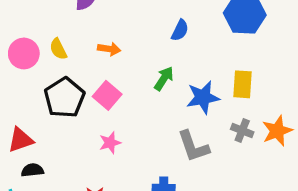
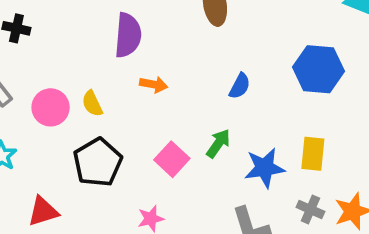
orange arrow: (109, 49) -> (154, 84), moved
pink square: (107, 95) -> (172, 159), moved

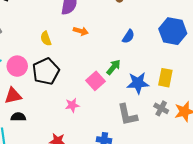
pink circle: (51, 107) -> (17, 66), moved
pink square: (172, 159) -> (96, 81), moved

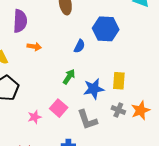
blue hexagon: (173, 31) -> (106, 29), moved
pink square: (96, 81) -> (59, 108), moved

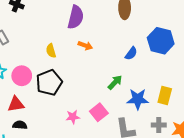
gray cross: (118, 110) -> (159, 125), turned -32

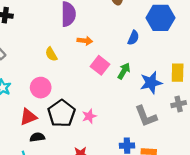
pink circle: (22, 76) -> (41, 88), moved
black pentagon: (49, 83) -> (61, 113), moved
pink square: (99, 112) -> (100, 65), moved

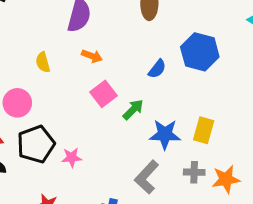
gray L-shape: (146, 116) -> (147, 177), turned 50

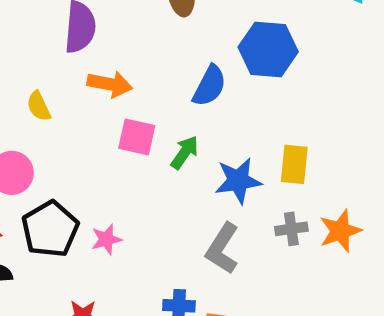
orange arrow: (92, 56) -> (110, 84), size x1.4
blue semicircle: (157, 69) -> (209, 86), size x1.4
pink square: (103, 94) -> (137, 137), turned -30

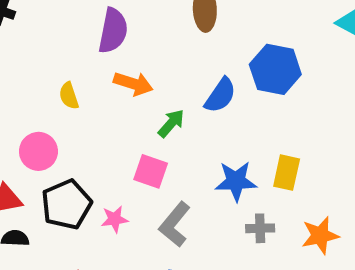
pink square: (137, 137) -> (151, 171), moved
green arrow: (185, 152) -> (171, 123), moved
gray cross: (291, 229) -> (260, 228), moved
gray L-shape: (222, 249) -> (175, 224), moved

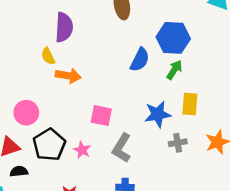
orange arrow: (133, 84) -> (68, 76), moved
yellow semicircle: (69, 96) -> (48, 56), moved
green arrow: (171, 123) -> (174, 70), moved
pink star: (115, 219) -> (82, 150), turned -30

